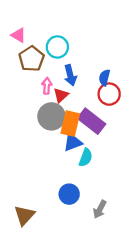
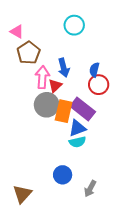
cyan circle: (57, 47) -> (74, 25), moved
pink arrow: (47, 86) -> (42, 77), size x1.5
blue triangle: (73, 142) -> (77, 128), moved
cyan semicircle: (86, 158) -> (77, 142), turned 56

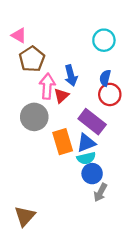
cyan circle: (74, 25) -> (104, 40), moved
gray circle: (47, 105) -> (34, 117), moved
orange rectangle: (64, 111) -> (63, 142), moved, turned -30
blue circle: (63, 175) -> (92, 174), moved
gray arrow: (90, 189) -> (100, 192), moved

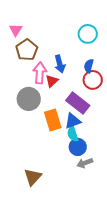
pink triangle: (19, 35) -> (16, 30), turned 32
cyan semicircle: (86, 158) -> (73, 134), turned 84
gray arrow: (100, 192) -> (85, 163), turned 42
brown triangle: (25, 216) -> (33, 177), moved

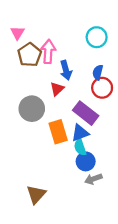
pink arrow: (40, 73) -> (48, 51), moved

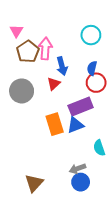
gray circle: (32, 109) -> (22, 91), moved
purple rectangle: (86, 113) -> (81, 106), turned -60
cyan semicircle: (80, 147) -> (99, 148), moved
blue circle: (86, 161) -> (81, 182), moved
gray arrow: (93, 179) -> (77, 169), moved

